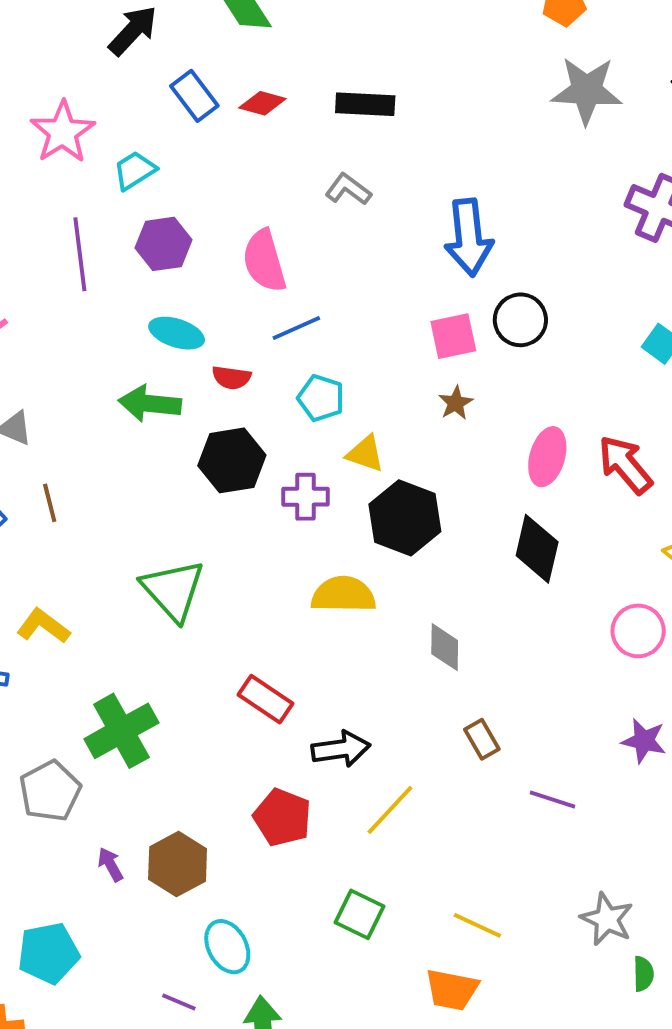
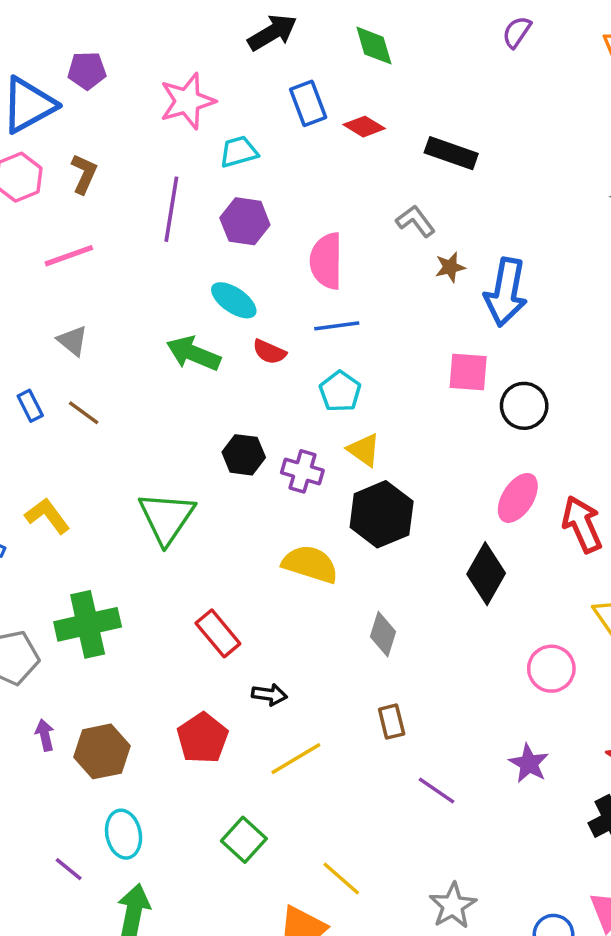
black circle: (520, 320) -> (524, 406), moved
brown star: (456, 403) -> (450, 267), moved
black hexagon: (232, 460) -> (244, 455), moved, size x0.7
brown line: (50, 503) -> (84, 413), turned -56
black arrow: (341, 749) -> (269, 695), size x0.7

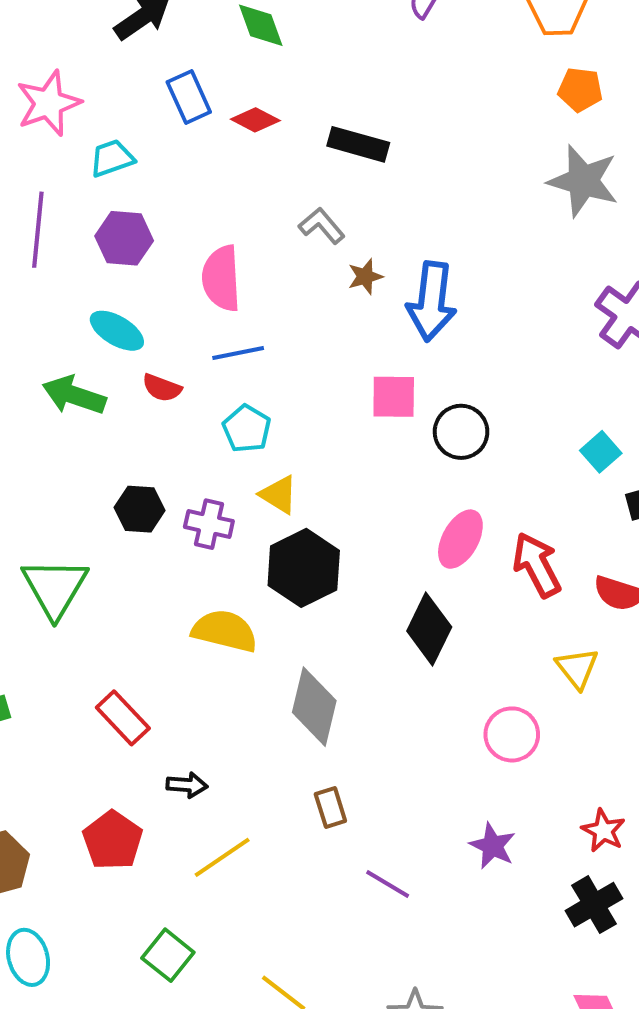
gray diamond: (383, 634) -> (314, 707), size x1.5

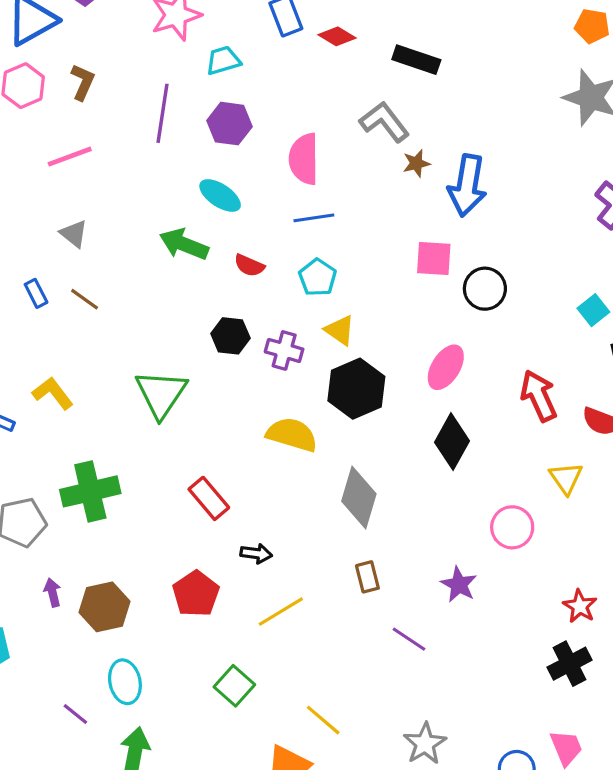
gray L-shape: (322, 226) -> (384, 122), size x1.4
red semicircle: (162, 388) -> (249, 265), moved
pink ellipse: (460, 539) -> (446, 367), moved
purple star: (493, 846) -> (459, 585), moved

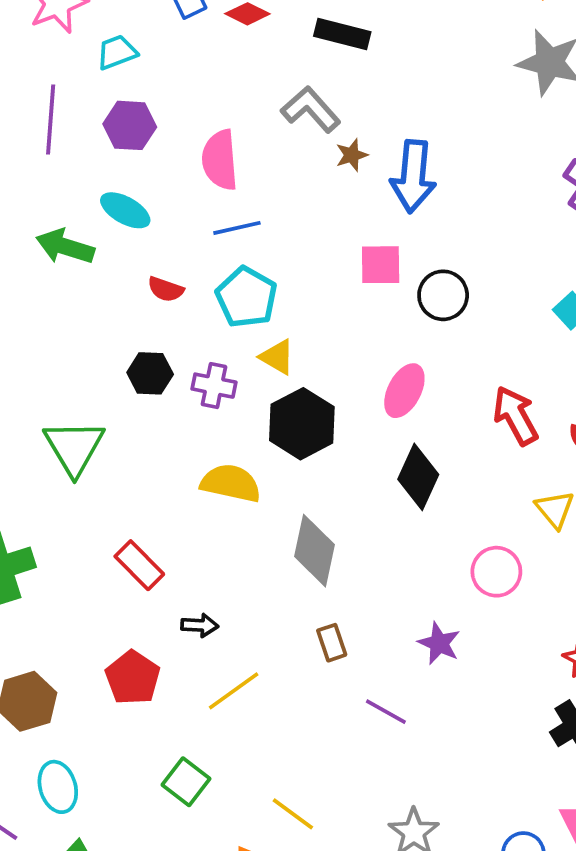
green arrow: (184, 244) -> (65, 247), moved
cyan pentagon: (318, 277) -> (247, 297), size x1.4

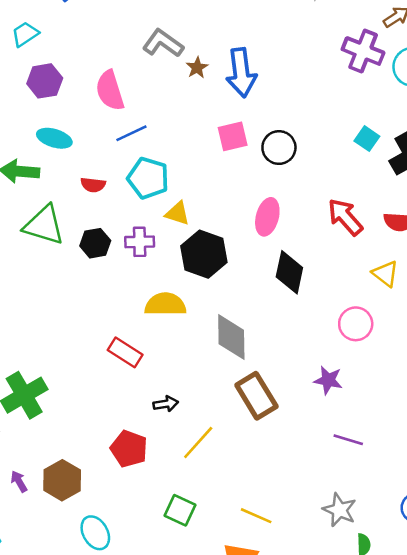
green triangle: (74, 447) -> (44, 225), moved, turned -30
red rectangle: (139, 565) -> (125, 352), moved
brown rectangle: (332, 643) -> (256, 396), size x1.8
purple line: (386, 712) -> (348, 440), moved

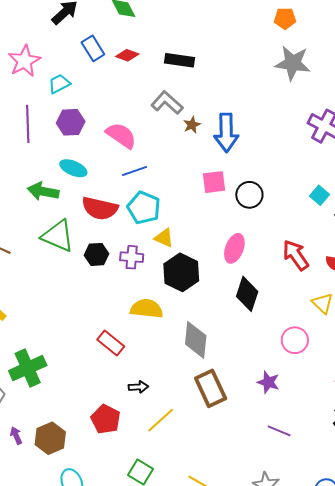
pink semicircle: (110, 91) -> (121, 135), turned 136
red semicircle: (93, 185) -> (100, 208), size x1.8

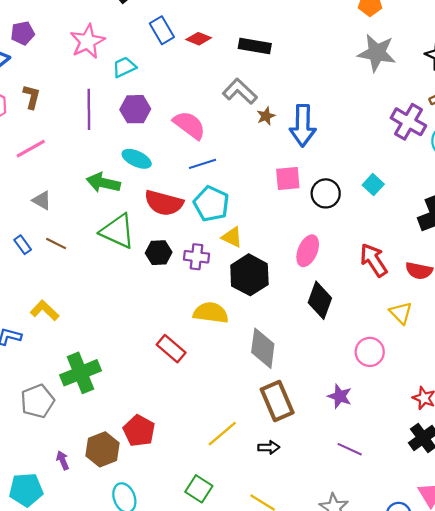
cyan square: (320, 195) -> (373, 185), moved
black arrow: (138, 387) -> (269, 447), moved
red pentagon: (106, 419) -> (139, 431), moved
purple arrow: (16, 436) -> (63, 460), moved

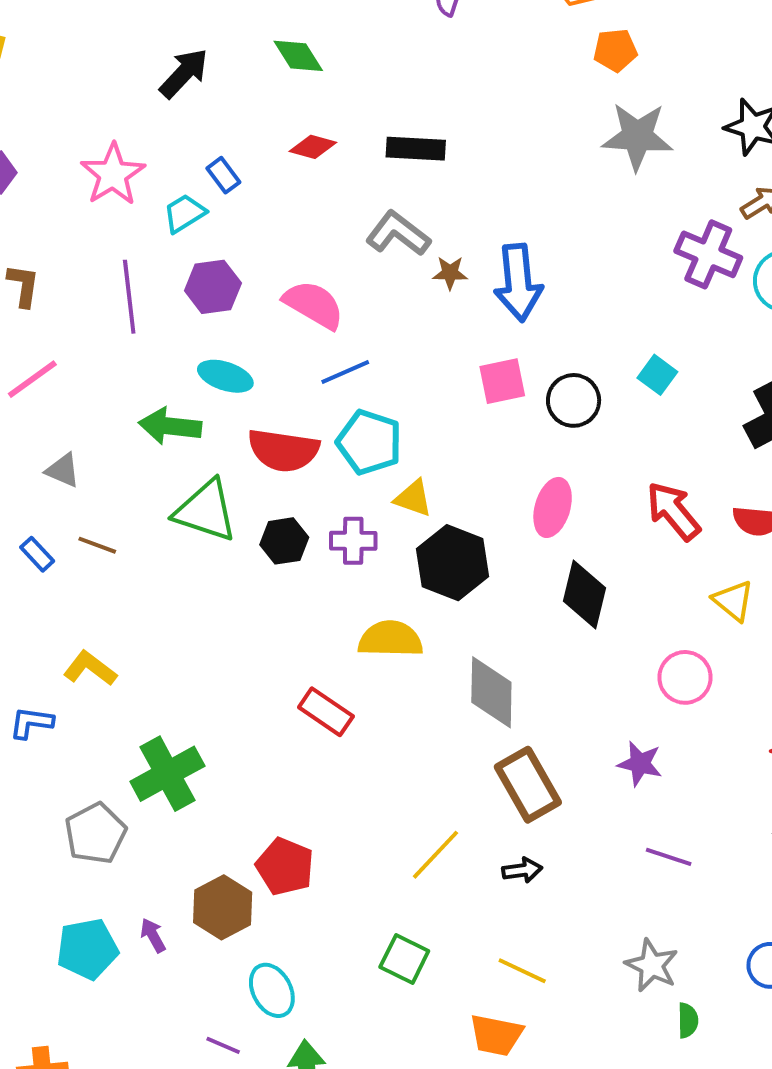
blue rectangle: (162, 30) -> (223, 175), moved, size x0.7
brown star: (266, 116) -> (450, 273), turned 30
cyan pentagon: (26, 490) -> (87, 949), moved

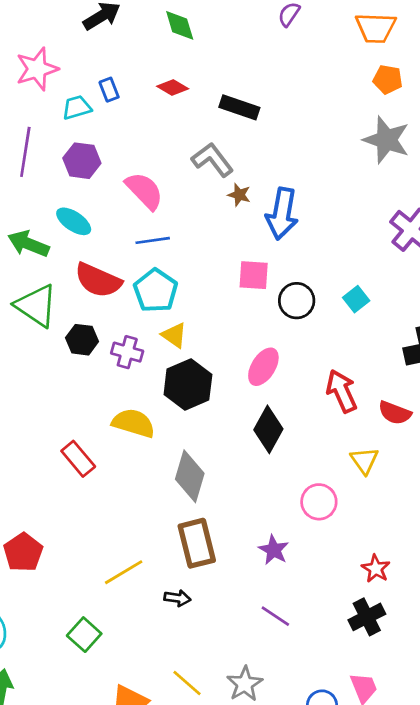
yellow line: (522, 971) -> (187, 683), moved

